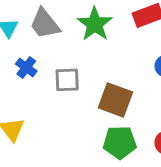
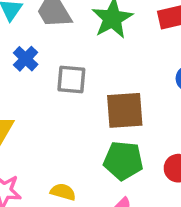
brown square: (115, 100) -> (125, 110), turned -32

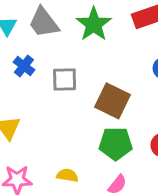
brown square: (125, 110) -> (112, 101), turned 36

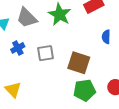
blue cross: (24, 66) -> (18, 48), turned 32

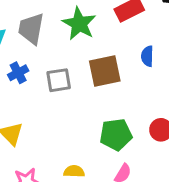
gray trapezoid: (27, 18) -> (31, 29), turned 55
brown square: (79, 63) -> (105, 71), moved, turned -30

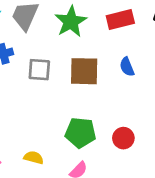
blue semicircle: (147, 56) -> (127, 67), turned -36

